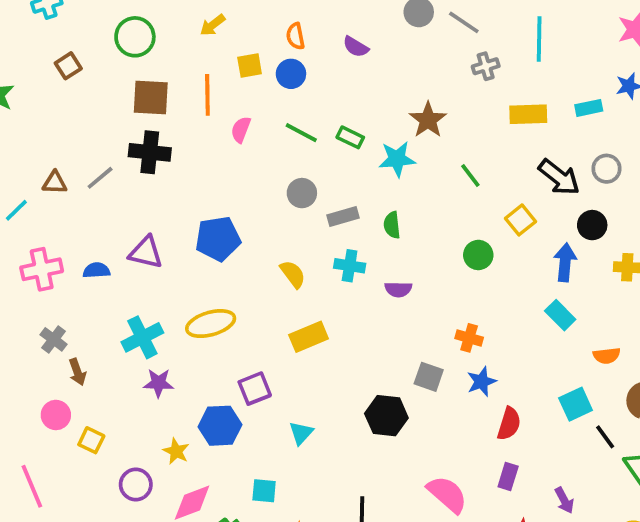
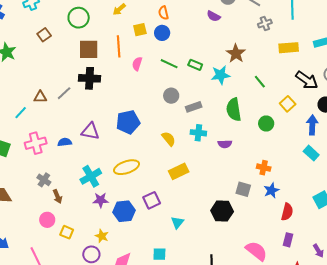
purple semicircle: (356, 47) -> (214, 16), moved
green semicircle: (392, 225) -> (234, 110), moved, size x1.6
blue hexagon: (220, 426) -> (124, 211), moved
yellow star: (176, 451) -> (102, 236), moved

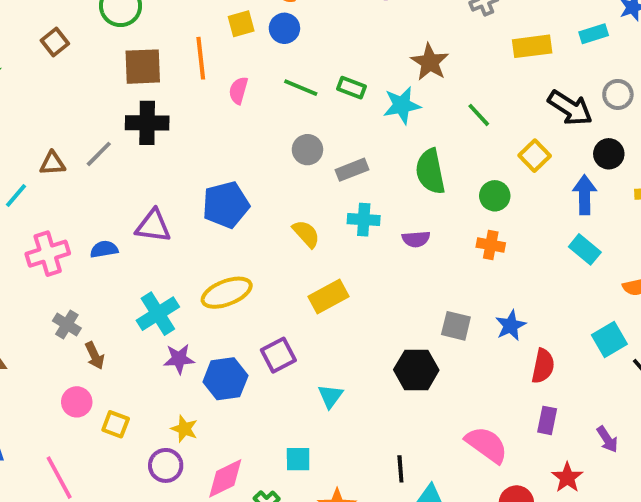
orange cross: (264, 168) -> (491, 245), moved

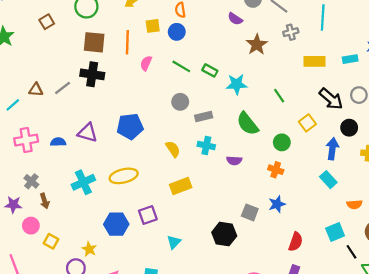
brown star: (430, 62) -> (257, 45), moved
green semicircle: (430, 171) -> (248, 124), turned -35
blue star: (511, 326) -> (277, 204), moved
purple star: (179, 359) -> (13, 205), moved

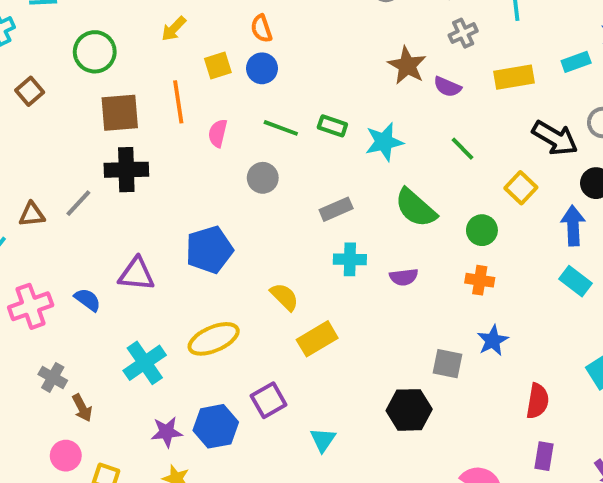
purple semicircle: (235, 19) -> (447, 87), moved
gray circle: (180, 102) -> (263, 178), moved
blue semicircle: (58, 142) -> (88, 300), turned 48
yellow semicircle: (173, 149) -> (284, 297), moved
purple star: (13, 205) -> (167, 432), moved

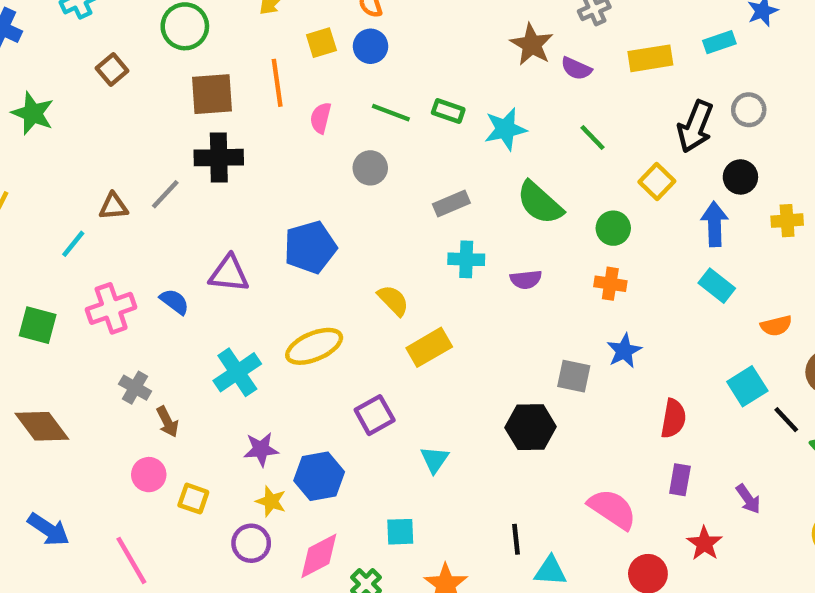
black arrow: (555, 138) -> (695, 127), turned 81
blue hexagon: (216, 426) -> (319, 476), moved

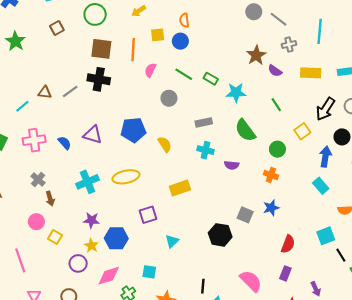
yellow semicircle: (393, 300) -> (165, 144), moved

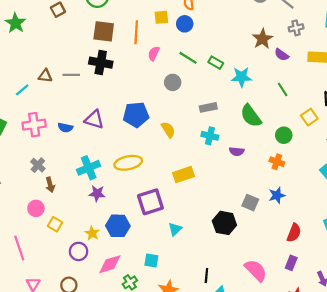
gray line: (70, 92) -> (71, 75), turned 35
blue semicircle: (65, 143) -> (65, 128), turned 144
purple square: (148, 215) -> (150, 202), size x1.4
purple star: (91, 220) -> (97, 194), moved

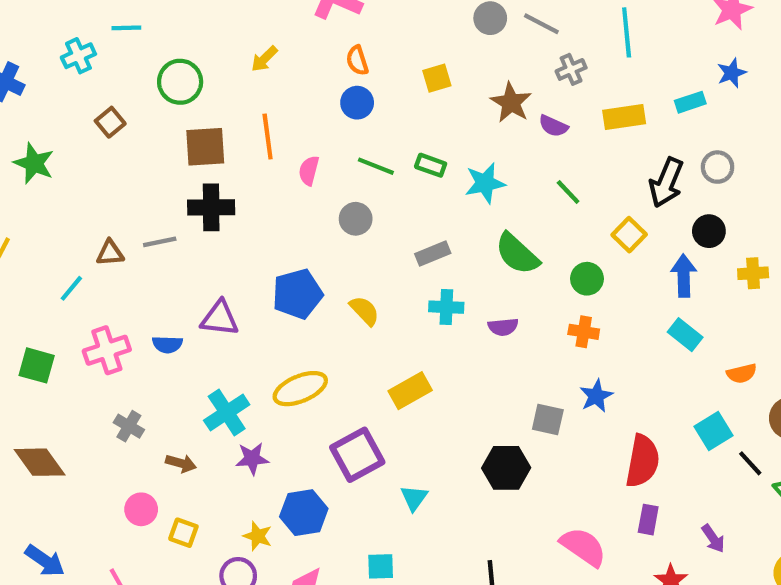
yellow square: (161, 17) -> (437, 78), moved
brown arrow: (50, 185) -> (181, 463), moved, turned -48
red semicircle: (294, 233) -> (643, 461), size x1.4

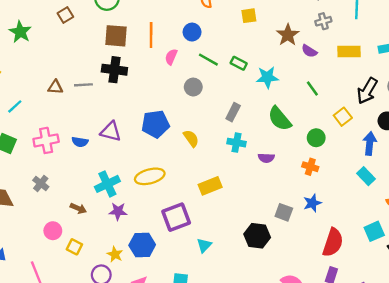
blue circle: (357, 103) -> (192, 32), moved
gray rectangle: (433, 254) -> (233, 112), turned -48
cyan line: (71, 288) -> (15, 106), moved
gray cross: (129, 426) -> (41, 183), moved

